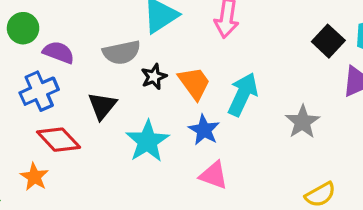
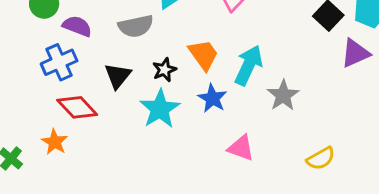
black star: (154, 77) -> (164, 70), moved
gray star: (303, 122) -> (283, 95), moved
pink triangle: (214, 175) -> (241, 148), moved

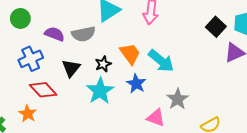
purple semicircle: (77, 26) -> (55, 34), moved
cyan arrow: (249, 65) -> (161, 61), turned 104
gray star: (283, 95) -> (178, 99), moved

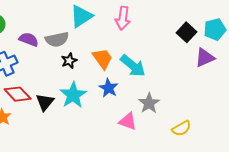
black star: (103, 64) -> (69, 61), moved
black triangle: (71, 68) -> (45, 102), moved

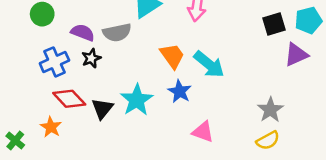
black square: (186, 32) -> (274, 24), turned 30
black star: (69, 61) -> (91, 58), moved
gray star: (149, 103) -> (270, 110), moved

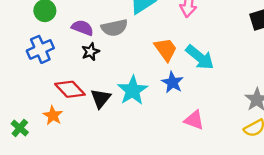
blue cross: (54, 62) -> (40, 49), moved

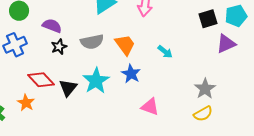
gray semicircle: (114, 28) -> (92, 42), moved
cyan arrow: (200, 57) -> (165, 52), moved, size x0.6

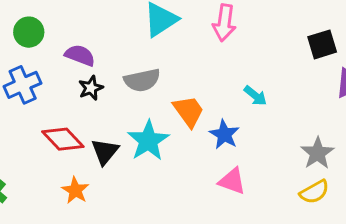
orange trapezoid: (125, 45) -> (189, 111), moved
blue star: (131, 74) -> (224, 134), moved
orange star: (26, 103) -> (75, 190), moved

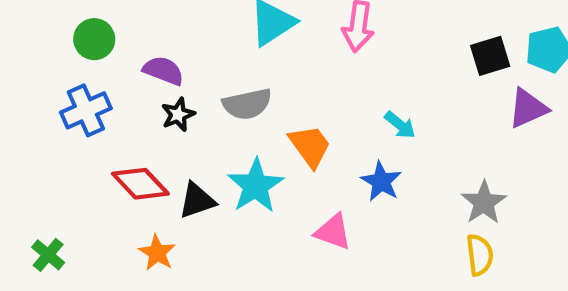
blue star: (224, 134) -> (381, 182), moved
black triangle: (105, 152) -> (197, 200), turned 32
pink triangle: (232, 181) -> (333, 232), moved
yellow semicircle: (314, 192) -> (480, 255), turned -68

